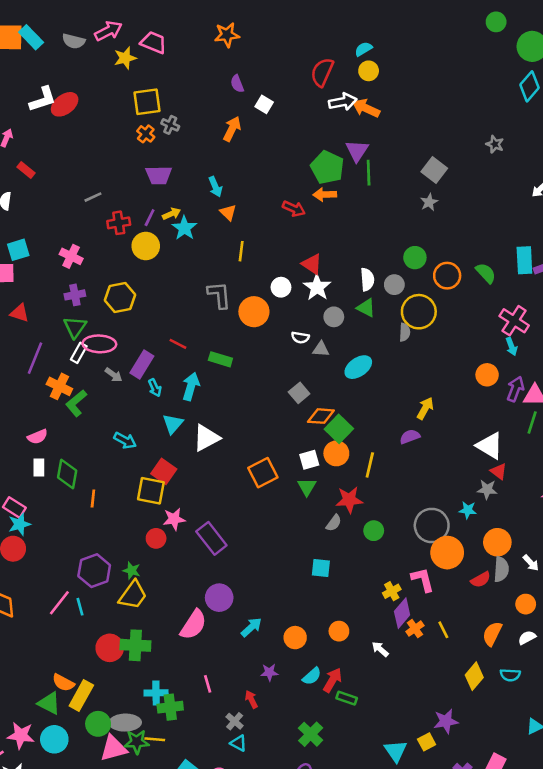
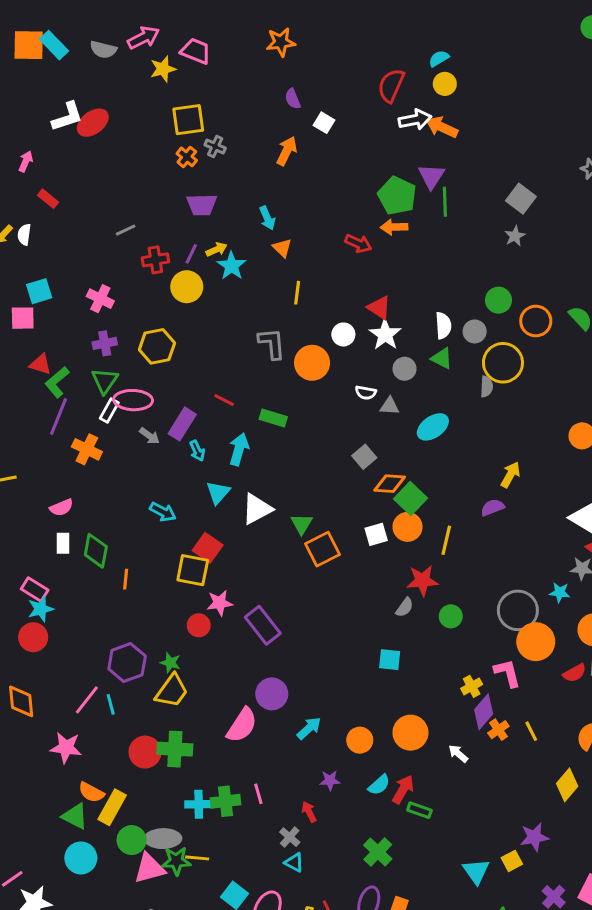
green L-shape: (76, 403) -> (57, 382), moved
green triangle: (307, 487) -> (302, 524), moved
orange circle: (339, 631) -> (410, 733), size x1.5
green cross: (170, 707) -> (226, 801), moved
pink star: (21, 735) -> (66, 748), moved

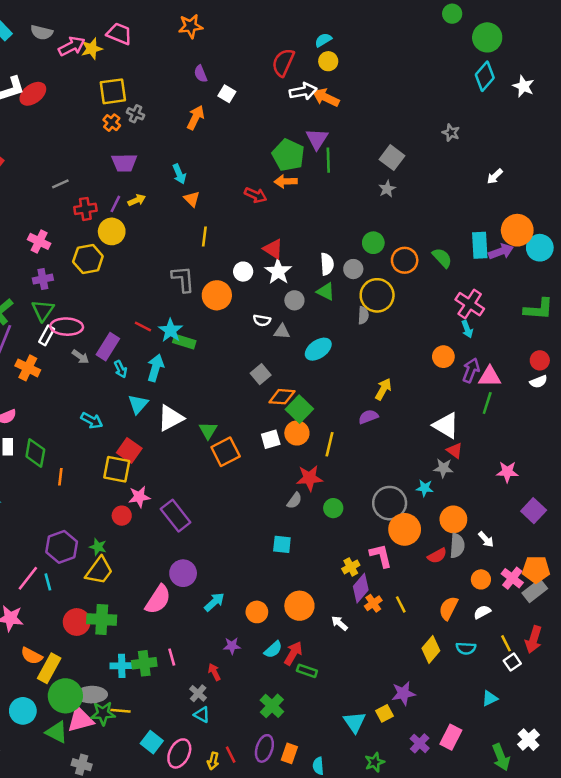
pink arrow: (144, 38) -> (72, 46), moved
cyan star: (232, 266) -> (171, 330), moved
yellow hexagon: (157, 346) -> (88, 259), moved
green triangle: (75, 816) -> (57, 732), moved
green circle: (132, 840) -> (65, 696), size x1.4

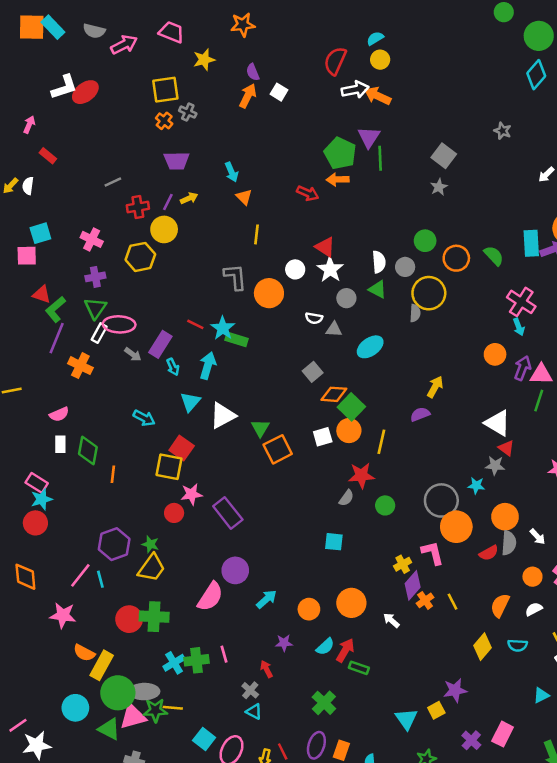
yellow star: (92, 49) -> (204, 60), moved
orange arrow: (196, 118) -> (248, 96), moved
cyan cross: (122, 666) -> (174, 663), turned -30

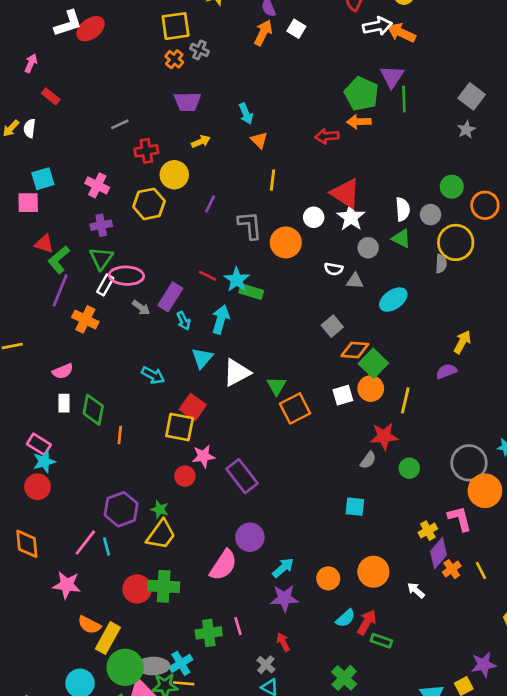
red arrow: (308, 193) -> (327, 136), turned 150
purple line: (168, 202) -> (210, 204), moved
red triangle: (325, 247) -> (346, 193), size x1.4
purple star: (284, 643) -> (284, 598), moved, size x1.5
cyan cross: (174, 663) -> (181, 663), moved

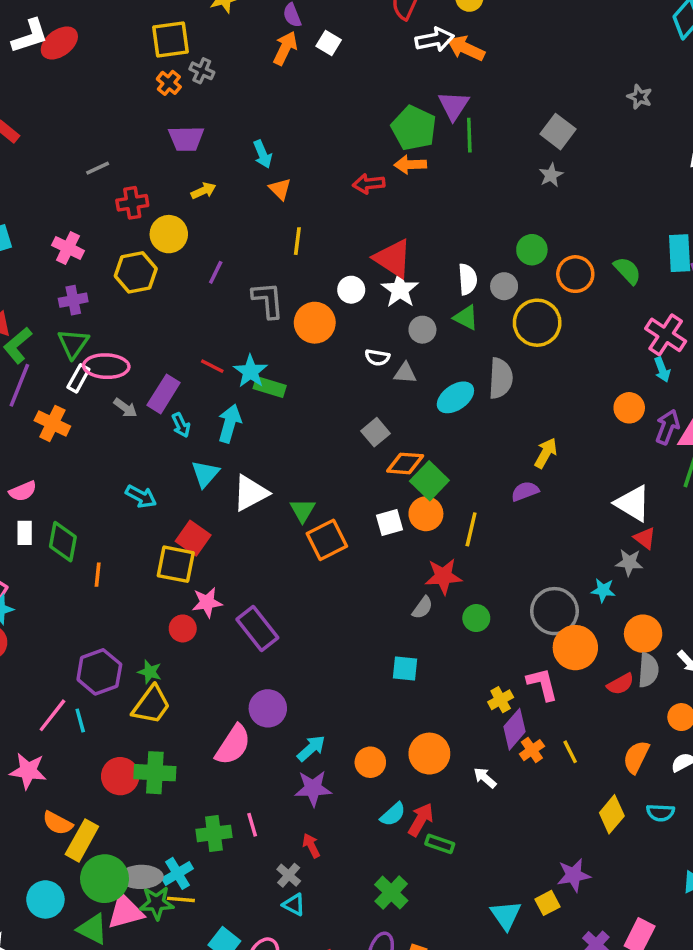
gray semicircle: (441, 264) -> (501, 378), moved, size x1.6

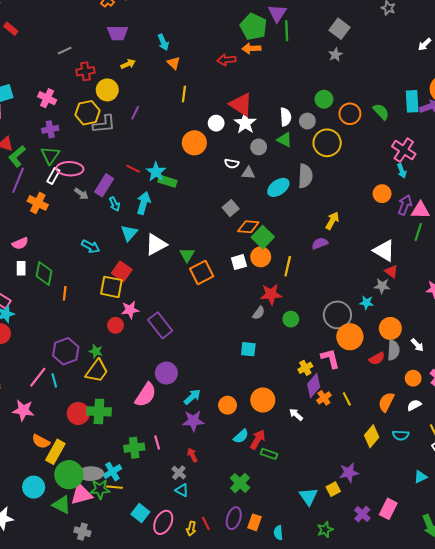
gray L-shape: (268, 300) -> (104, 124), moved, turned 90

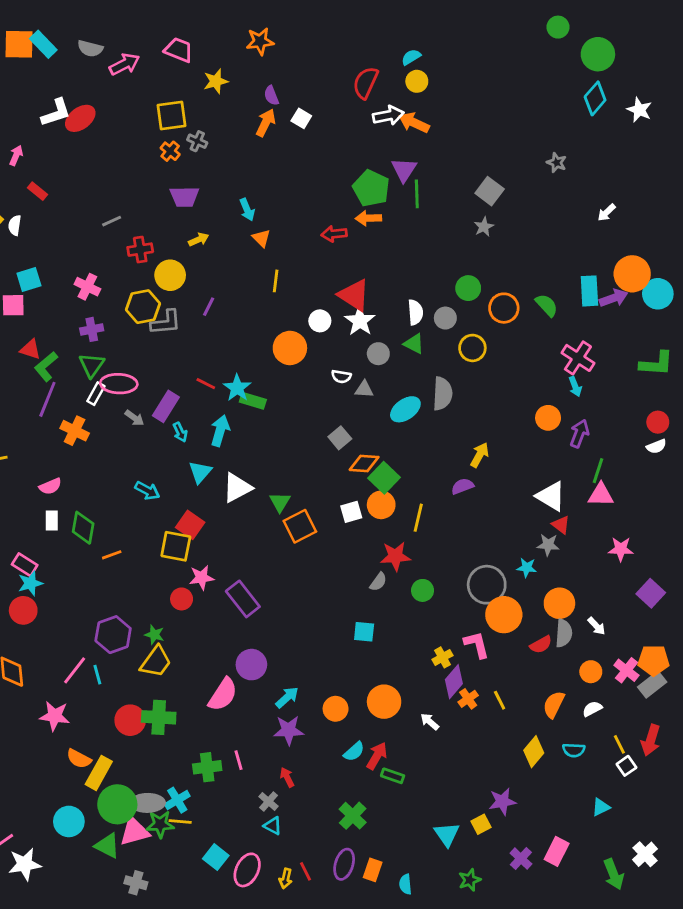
yellow circle: (327, 143) -> (472, 348), size x0.7
pink triangle: (420, 210) -> (601, 495), moved
orange line: (65, 293) -> (112, 555), turned 64

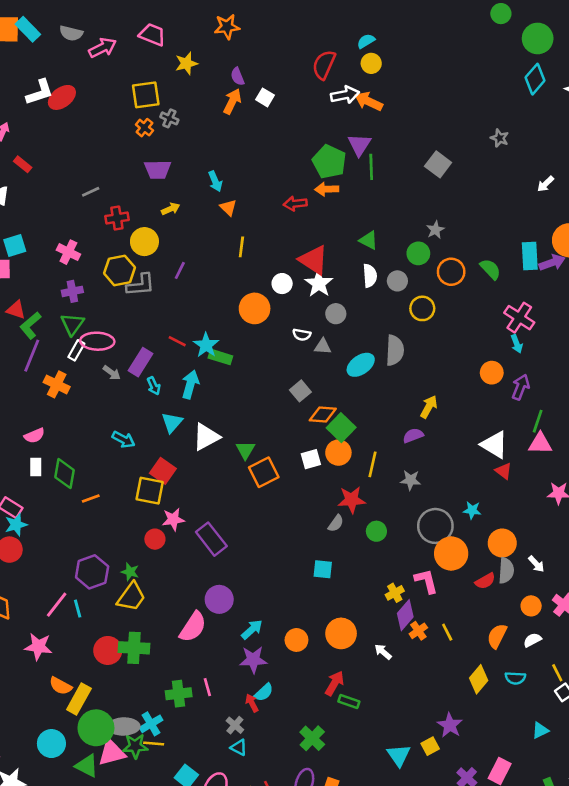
gray star: (484, 227) -> (435, 230), moved
green triangle: (414, 344) -> (369, 240), moved
gray star: (548, 545) -> (410, 480), moved
cyan semicircle: (354, 752) -> (264, 692), moved
purple star: (502, 801) -> (450, 725), turned -30

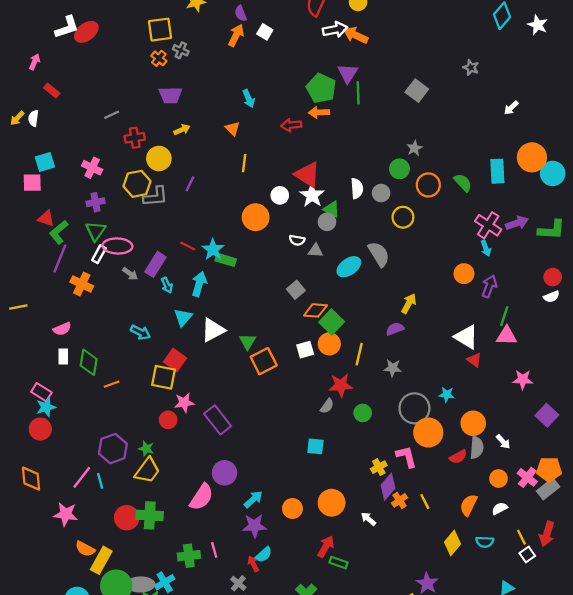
cyan arrow: (215, 181) -> (249, 99), moved
green triangle: (369, 240) -> (332, 209), moved
purple arrow: (552, 263) -> (517, 223), moved
gray semicircle: (395, 350) -> (379, 254), turned -35

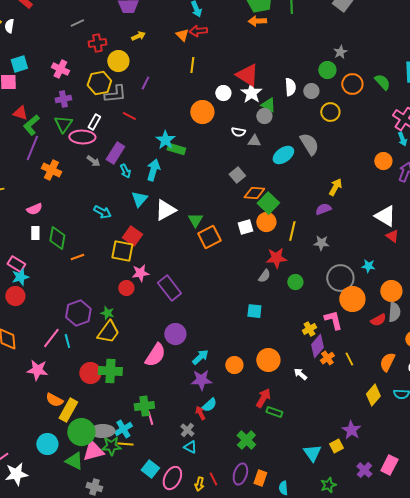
red arrow: (291, 125) -> (198, 31), moved
red line: (188, 246) -> (129, 116), moved
white rectangle: (99, 254) -> (94, 122), moved
pink line: (214, 550) -> (150, 418), moved

